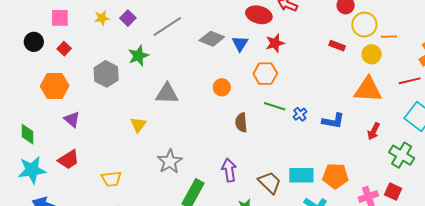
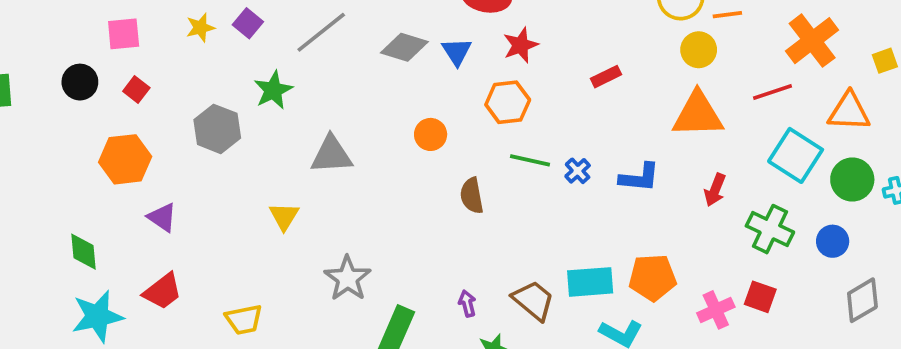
red rectangle: (337, 46) -> (606, 77), moved, turned -42
purple arrow: (229, 170) -> (467, 303), moved, size x0.6

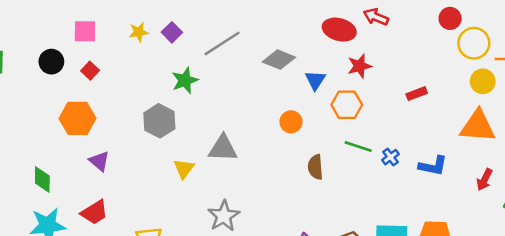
blue triangle: (457, 52) -> (315, 80), moved
gray hexagon: (217, 129) -> (159, 121), moved
gray triangle: (332, 155) -> (223, 148), moved

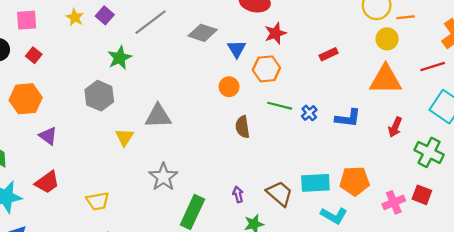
yellow star: (139, 32) -> (75, 17), turned -30
orange circle: (291, 122) -> (229, 87), moved

